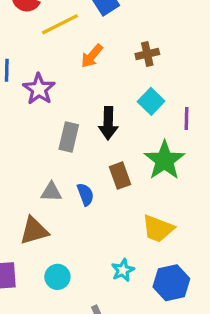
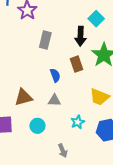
black arrow: (108, 123) -> (80, 36), moved
gray triangle: (51, 192) -> (54, 100), moved

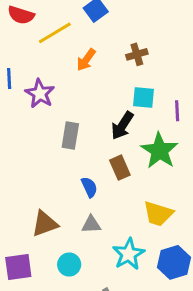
cyan square: (96, 19) -> (143, 98), turned -35
black arrow: (80, 36) -> (122, 126), turned 36
cyan star: (78, 122) -> (129, 254), size x1.5

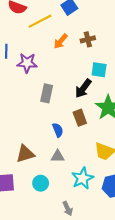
brown cross: (137, 54) -> (88, 39), moved
purple star: (40, 94) -> (27, 63), turned -30

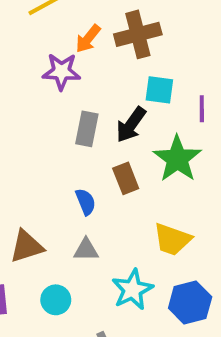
brown cross: (88, 39) -> (138, 34), size x1.6
purple star: (27, 63) -> (61, 72), moved
gray rectangle: (47, 93) -> (87, 129), moved

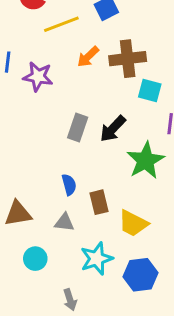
purple star: (61, 72) -> (38, 77), moved
cyan square: (159, 90) -> (150, 90), moved
brown rectangle: (126, 178) -> (99, 202), moved

